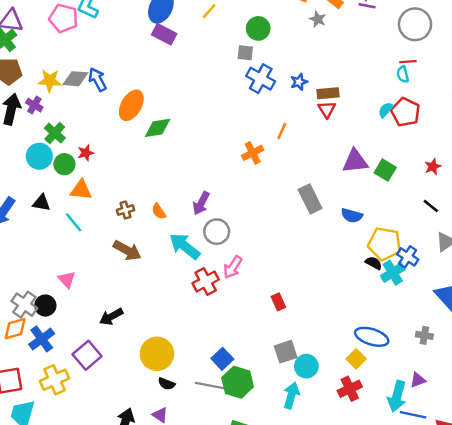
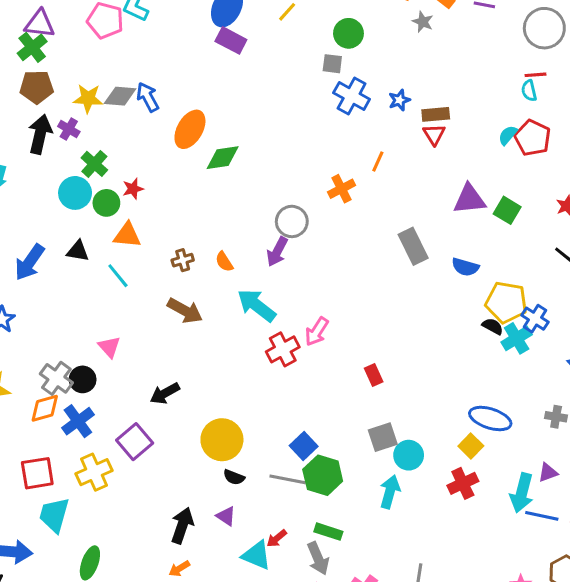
gray circle: (217, 232) -> (292, 221), moved

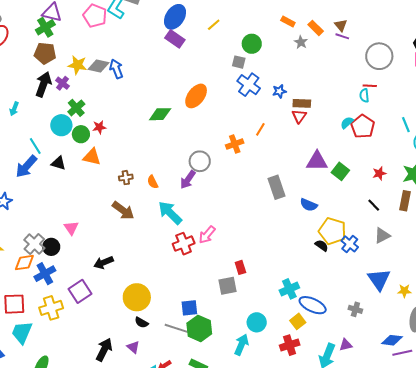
orange ellipse: (190, 129) -> (196, 96), moved
cyan line: (118, 276) -> (35, 146), moved
cyan cross: (517, 338) -> (289, 289), moved
gray square: (383, 437) -> (227, 286), moved
blue square: (304, 446) -> (189, 308), turned 30

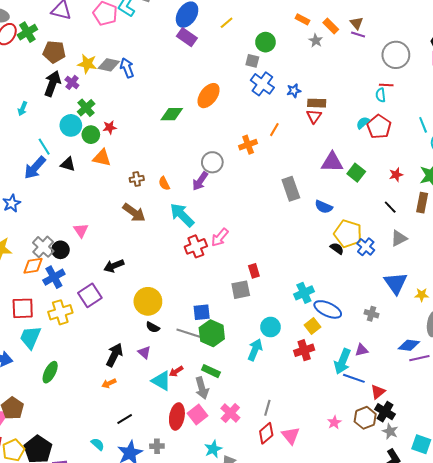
green cross: (45, 27) -> (27, 32), moved

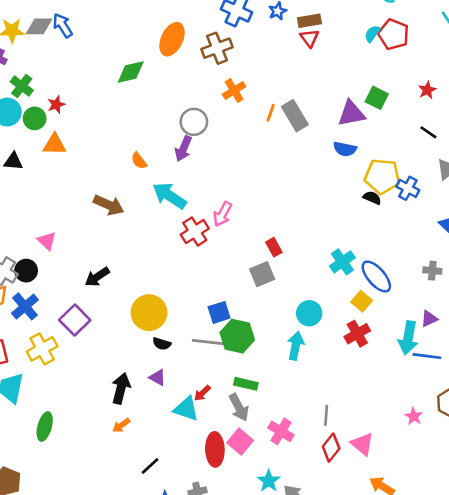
orange line: (274, 130) -> (271, 113), moved
purple triangle: (332, 162) -> (351, 114), moved
brown cross: (137, 179) -> (217, 48), moved, size x1.6
gray rectangle: (291, 189) -> (295, 116), moved
blue ellipse: (328, 309) -> (376, 277), turned 36

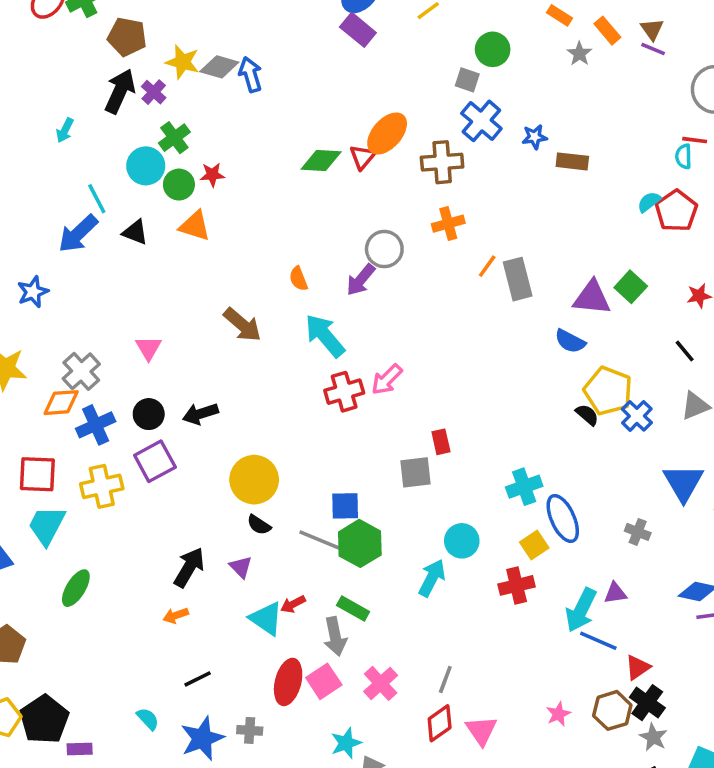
red triangle: (309, 38) -> (363, 157), moved
black circle: (26, 271) -> (149, 414), moved

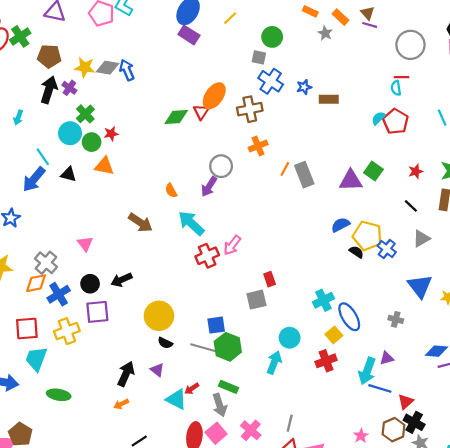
blue semicircle: (570, 341) -> (340, 225), moved, turned 132
purple square: (155, 461) -> (97, 312), turned 30
green ellipse: (76, 588) -> (59, 395), turned 75

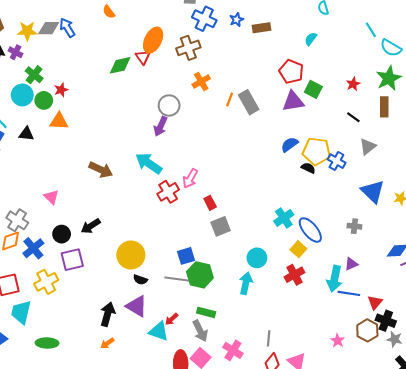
red pentagon: (396, 121) -> (291, 72), moved
orange semicircle: (171, 191) -> (109, 12), moved
red rectangle: (270, 279) -> (210, 203), moved
purple triangle: (157, 370) -> (137, 306), size x1.6

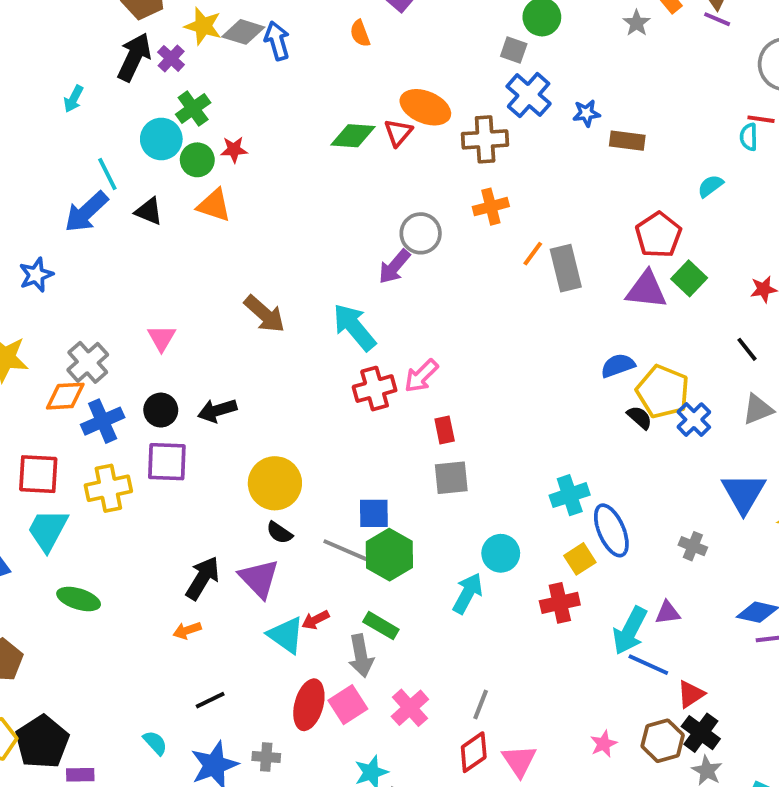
orange ellipse: (153, 40) -> (425, 107), turned 70

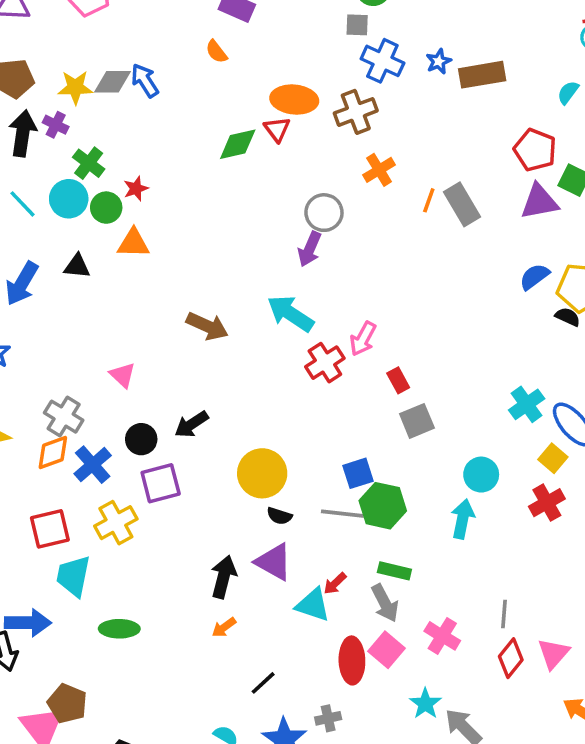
brown rectangle: (627, 141) -> (482, 75), size x1.4
cyan line: (107, 174) -> (22, 204), moved
pink triangle: (519, 761) -> (553, 654), turned 32

